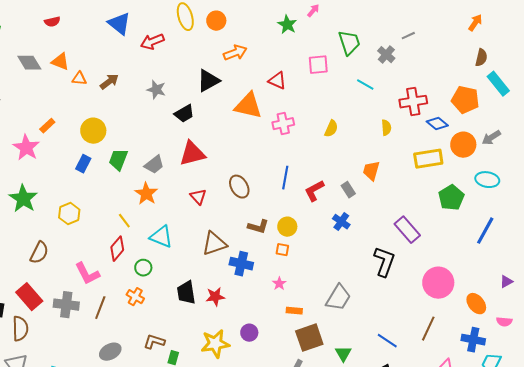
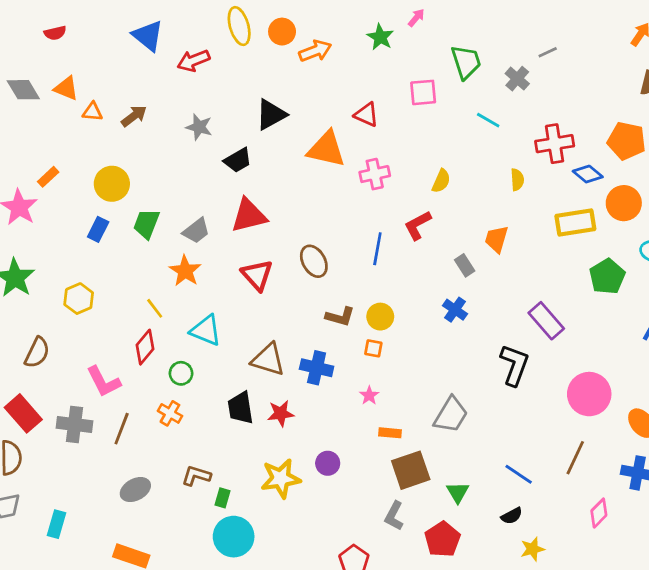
orange arrow: (235, 53) -> (315, 51), moved
red L-shape: (314, 191) -> (418, 225), moved
red triangle: (198, 197) -> (257, 275), size x1.4
brown triangle: (214, 244) -> (268, 359), moved, turned 36

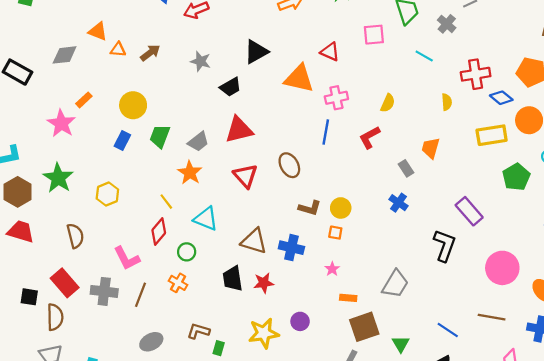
gray diamond: (23, 90) -> (65, 55), moved, turned -65
blue line: (377, 249) -> (326, 132), moved
brown semicircle: (37, 353) -> (75, 236), turned -40
brown line: (575, 458) -> (492, 317), turned 75

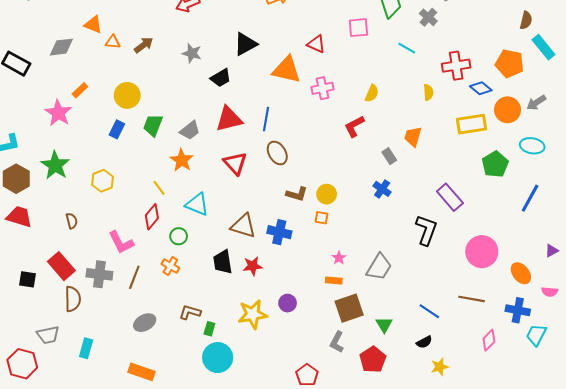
blue line: (326, 132) -> (266, 119), moved
brown semicircle: (75, 236) -> (72, 221), size x0.7
pink star: (332, 269) -> (339, 258), moved
brown semicircle: (55, 317) -> (73, 299), moved

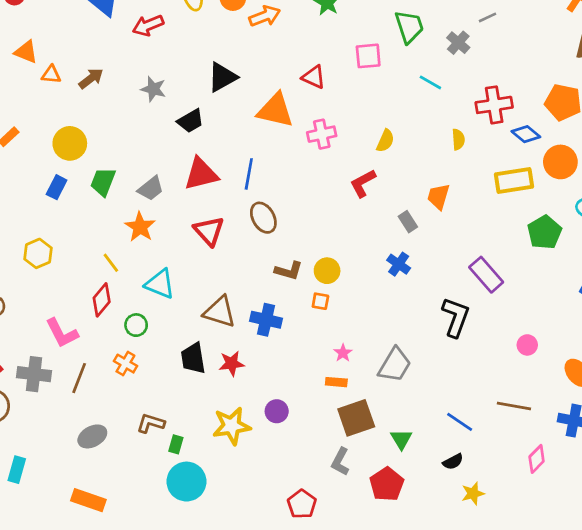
pink circle: (482, 252) -> (527, 345), size x0.5

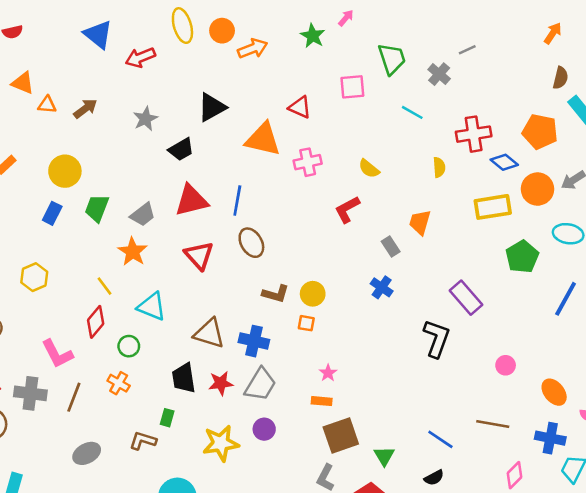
gray star: (153, 89) -> (145, 119), turned 30
yellow semicircle: (385, 141) -> (369, 169), turned 105
gray trapezoid: (395, 365) -> (260, 384), moved
green rectangle: (176, 444) -> (167, 418), moved

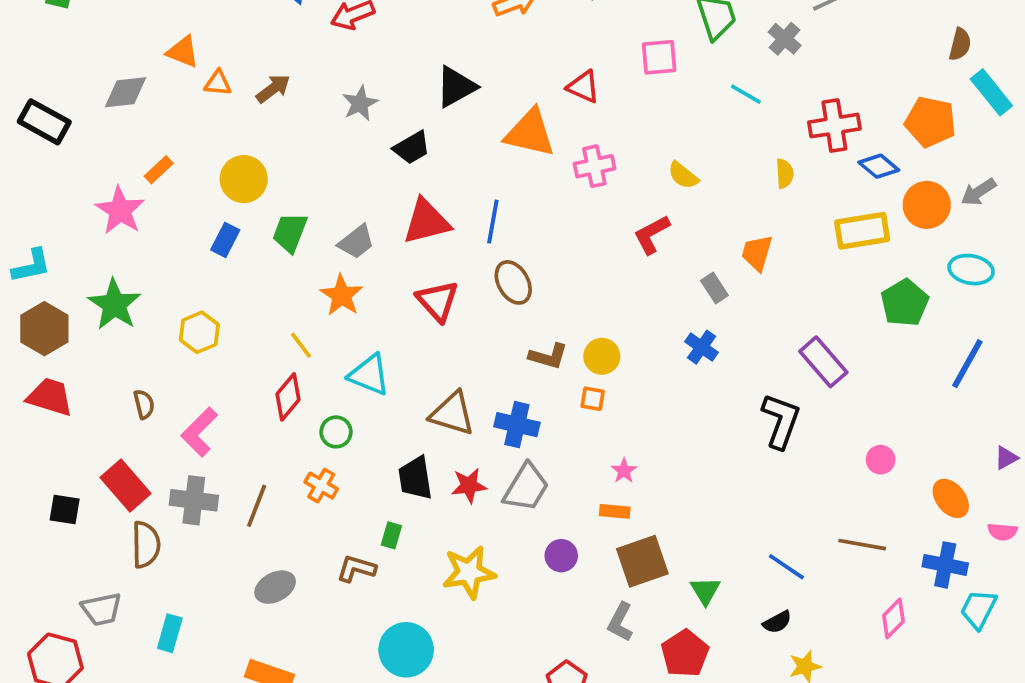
pink L-shape: (57, 354) -> (199, 432), moved, turned 72
purple circle: (264, 429) -> (561, 556), moved

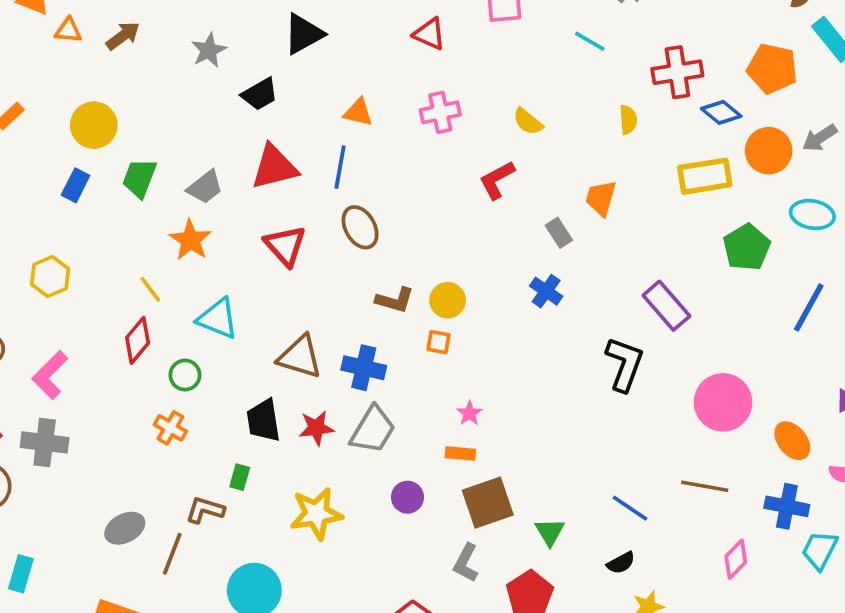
orange triangle: (530, 133) -> (358, 112), moved, size x0.6
pink circle: (881, 460) -> (723, 402), size x2.0
brown line: (257, 506) -> (172, 554), moved

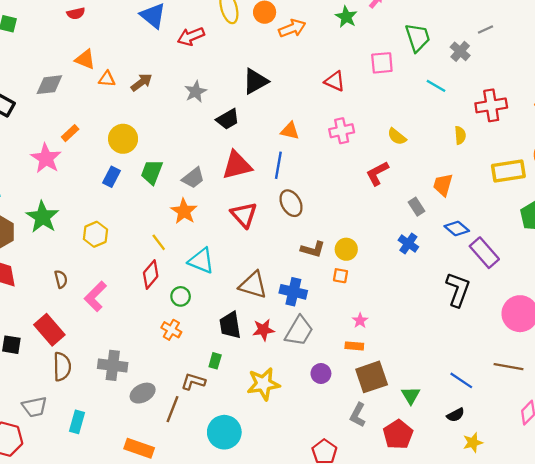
blue diamond: (721, 112) -> (457, 229), moved
gray cross: (45, 442) -> (113, 365), moved

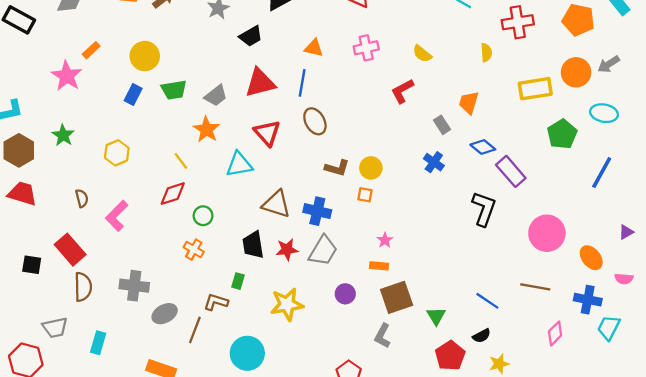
green trapezoid: (152, 172) -> (174, 90), turned -120
green star: (42, 217) -> (63, 135), size x0.7
cyan triangle: (201, 261) -> (239, 164), moved, turned -32
red diamond: (151, 275) -> (173, 194), turned 32
red pentagon: (398, 434) -> (450, 356), moved

